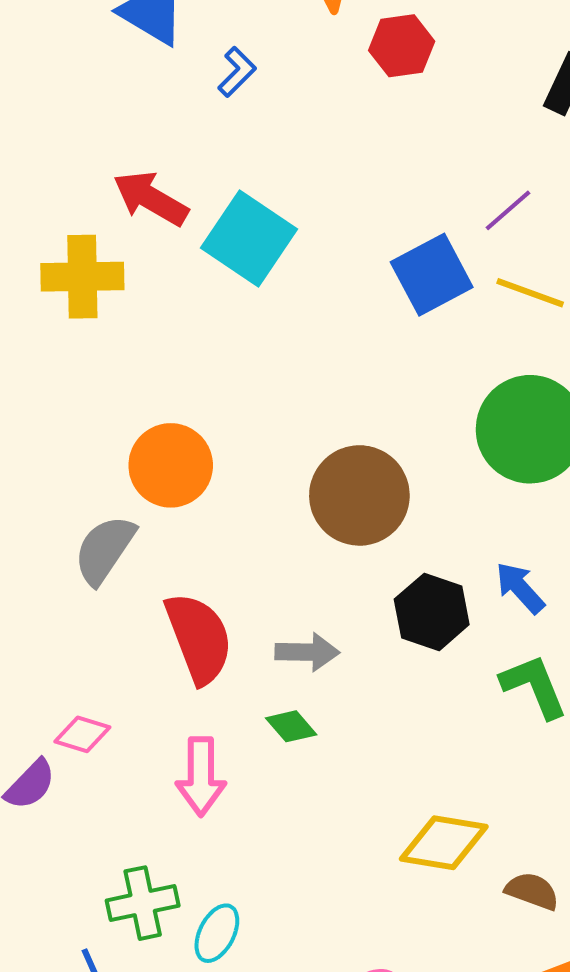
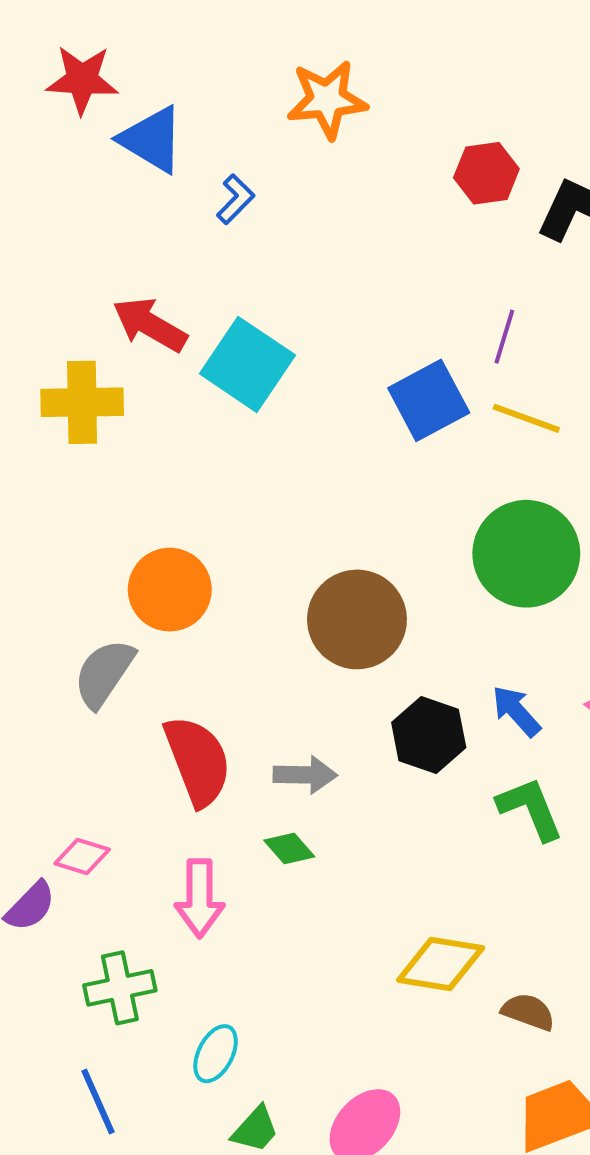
red hexagon: (402, 46) -> (486, 173), moved
purple line: (508, 210) -> (504, 337), turned -32
green cross: (143, 903) -> (120, 988), moved

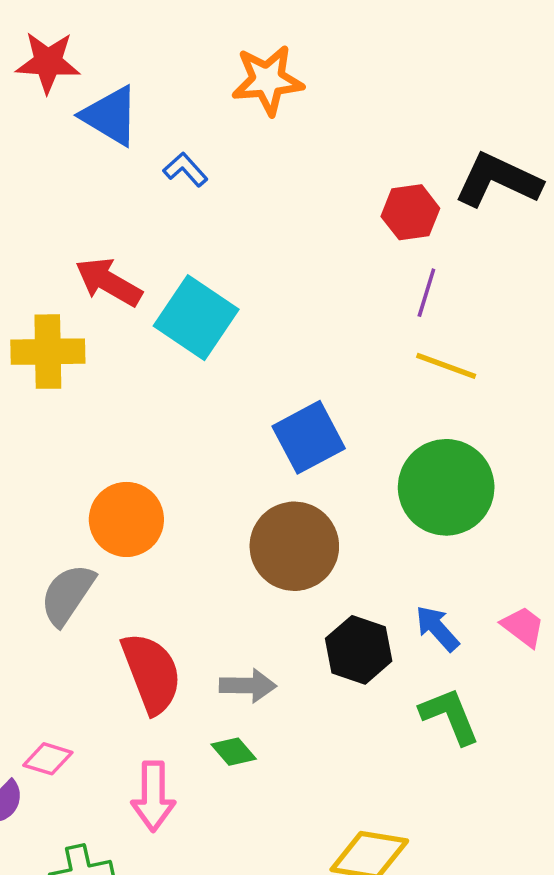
red hexagon: (486, 173) -> (410, 212), moved
blue L-shape: (235, 199) -> (185, 169), turned -87
blue square: (429, 400) -> (309, 437), moved

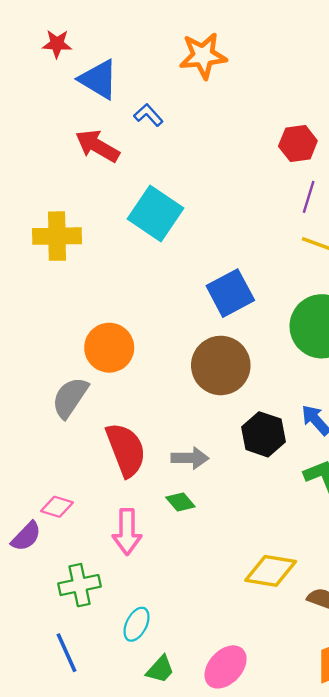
red star: (48, 62) -> (57, 44), size x0.7
red arrow: (109, 282) -> (97, 146), moved

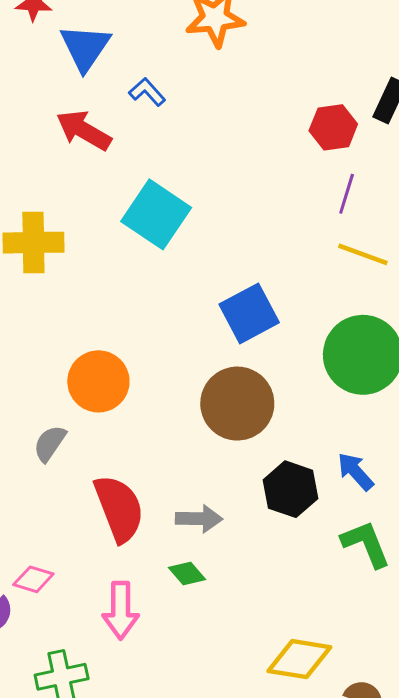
blue triangle: (99, 79) -> (85, 48), turned 33
gray semicircle: (70, 398) -> (50, 443), size x0.7

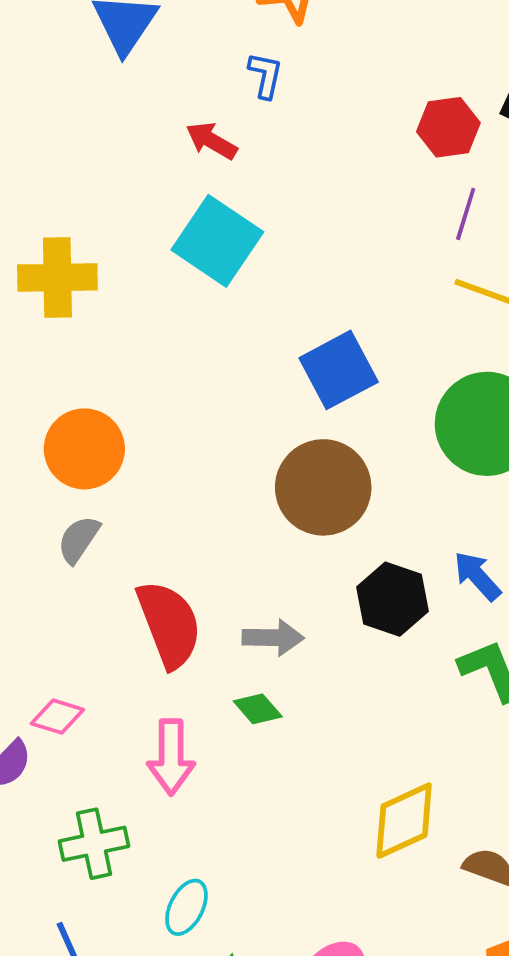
blue L-shape: (147, 92) -> (265, 75), moved, turned 54
red arrow: (84, 130) -> (211, 141), moved, size x0.7
orange circle: (98, 381) -> (84, 449), moved
yellow diamond: (299, 659) -> (404, 821), turned -34

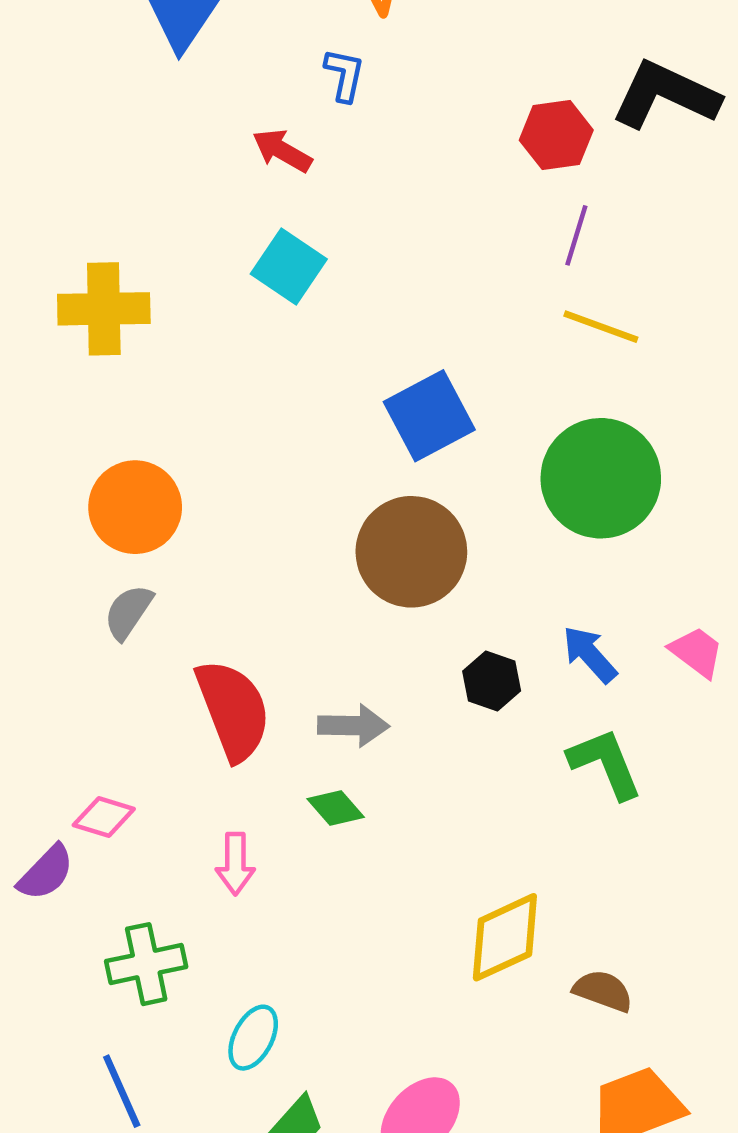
cyan square: (217, 241) -> (289, 267), size x0.7
black hexagon: (393, 599) -> (492, 681), size x0.7
pink arrow: (171, 757) -> (235, 864), size x0.7

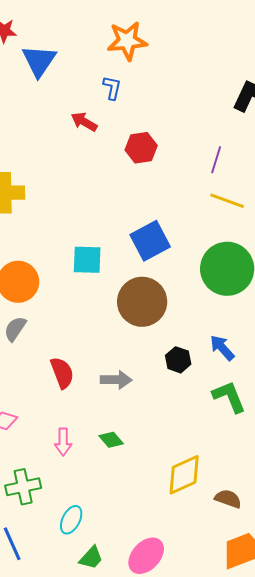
red hexagon: (556, 135) -> (141, 148), moved
cyan square: (289, 267) -> (87, 260), moved, turned -32
red semicircle: (233, 710) -> (62, 373), size x0.7
green diamond: (336, 808) -> (111, 440), moved

